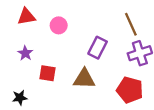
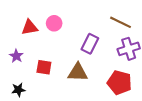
red triangle: (26, 16) -> (30, 27), moved
brown line: (131, 24) -> (121, 22), turned -40
purple star: (25, 53) -> (16, 56), moved

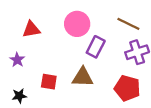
pink circle: (54, 23) -> (77, 24), moved, size x1.5
red square: (44, 67) -> (49, 82), moved

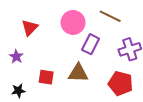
brown line: (128, 24) -> (110, 16), moved
red triangle: (31, 29) -> (30, 28), turned -36

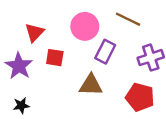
purple star: (16, 57) -> (19, 66), size x1.6
red square: (46, 77) -> (55, 58), moved

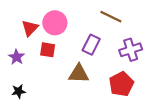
pink circle: (85, 26) -> (55, 23), moved
purple star: (19, 66) -> (16, 57), size x0.7
red pentagon: (140, 97) -> (121, 84), turned 30

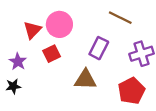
red square: (48, 50) -> (52, 54), turned -35
black star: (19, 91) -> (13, 86), moved

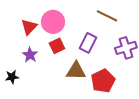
red square: (52, 54) -> (57, 46), moved
purple star: (18, 62) -> (30, 55), moved
red pentagon: (131, 91) -> (103, 81), moved

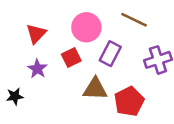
pink circle: (53, 22) -> (86, 27), moved

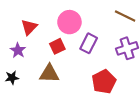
brown line: (134, 20) -> (125, 16), moved
purple star: (37, 69) -> (18, 50), moved
brown triangle: (95, 89) -> (49, 74), moved

